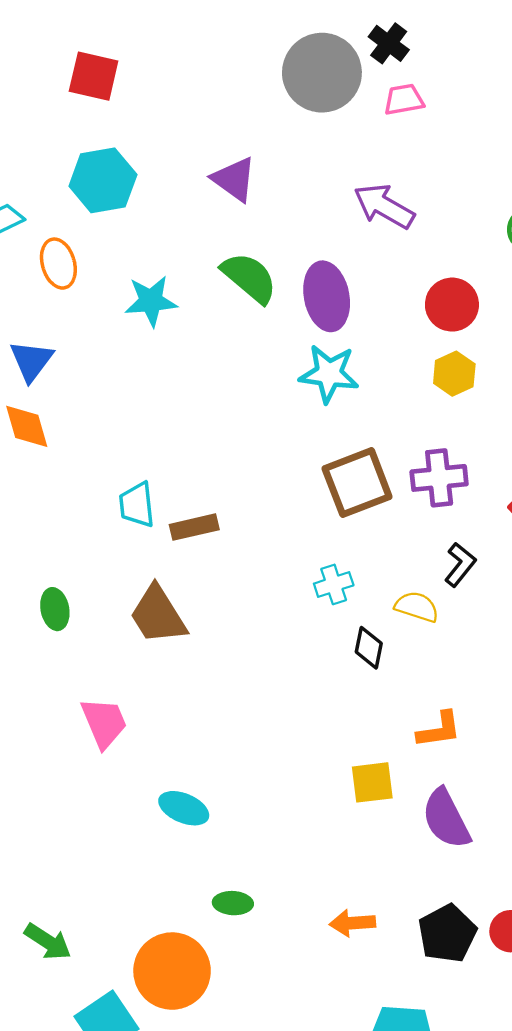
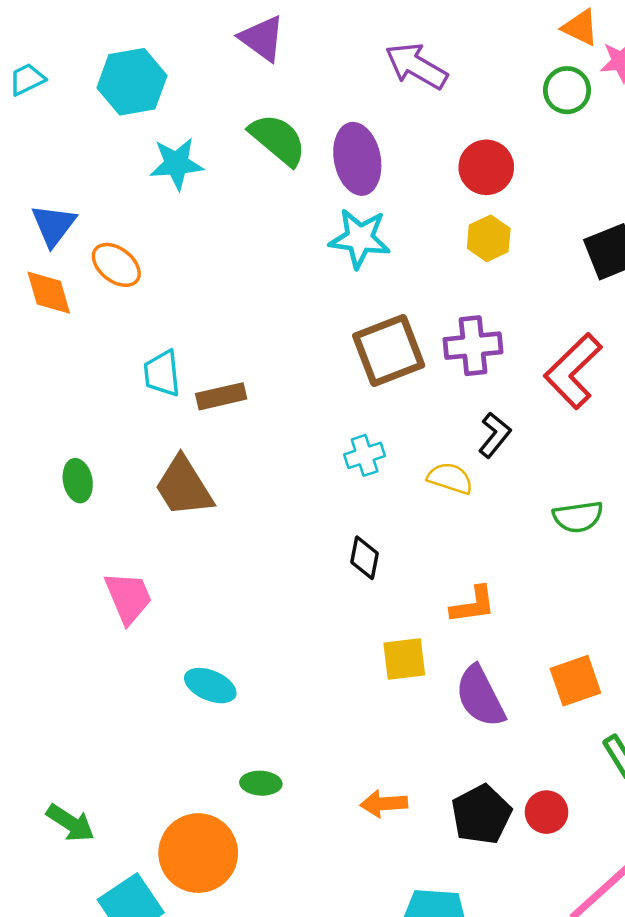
cyan hexagon: (103, 180) -> (132, 82), moved
orange ellipse: (58, 264) -> (116, 265), moved, turned -36
black diamond: (369, 648) -> (365, 558), moved

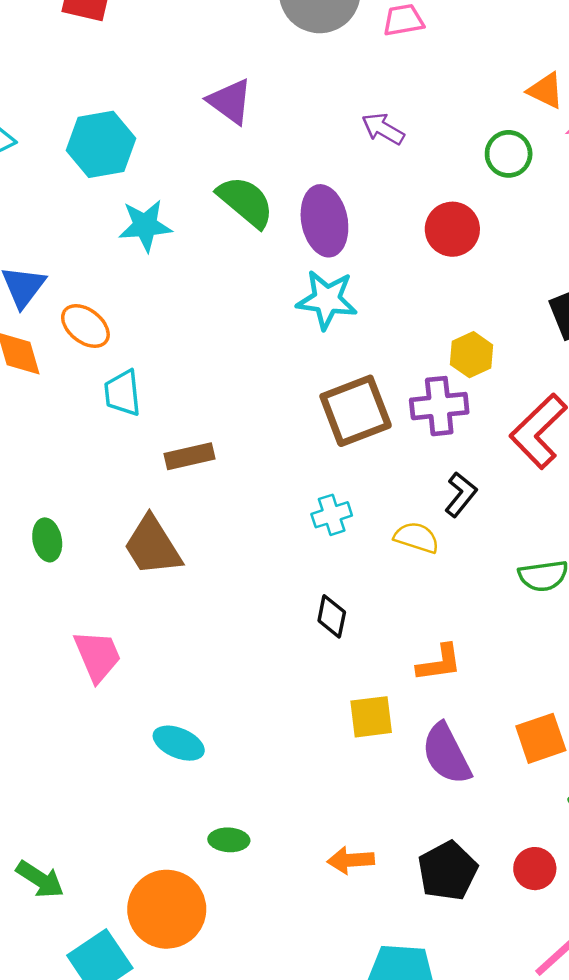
purple arrow: (416, 66) -> (383, 129), size x0.7
green circle: (567, 90) -> (509, 154), moved
yellow hexagon: (489, 238) -> (471, 355), moved
cyan trapezoid: (162, 373) -> (123, 393), moved
red circle: (547, 812) -> (535, 869), moved

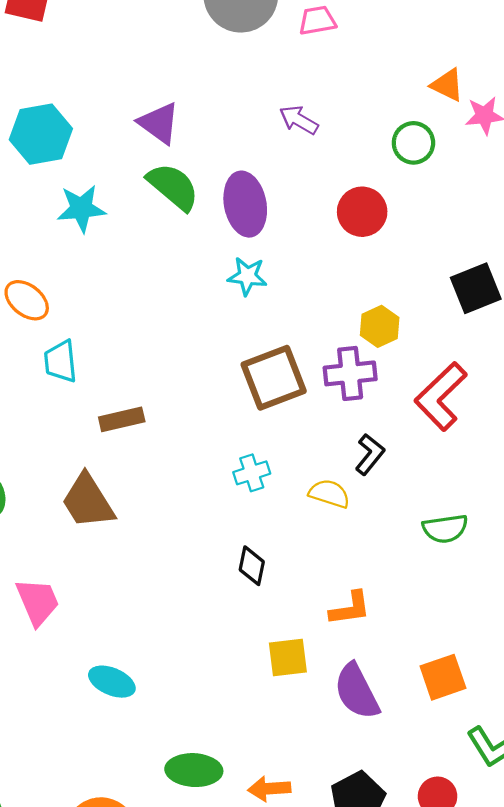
purple triangle: (230, 101) -> (159, 123), moved
cyan star: (327, 300) -> (247, 276), size x0.7
green ellipse: (229, 840) -> (194, 770), moved, size x1.5

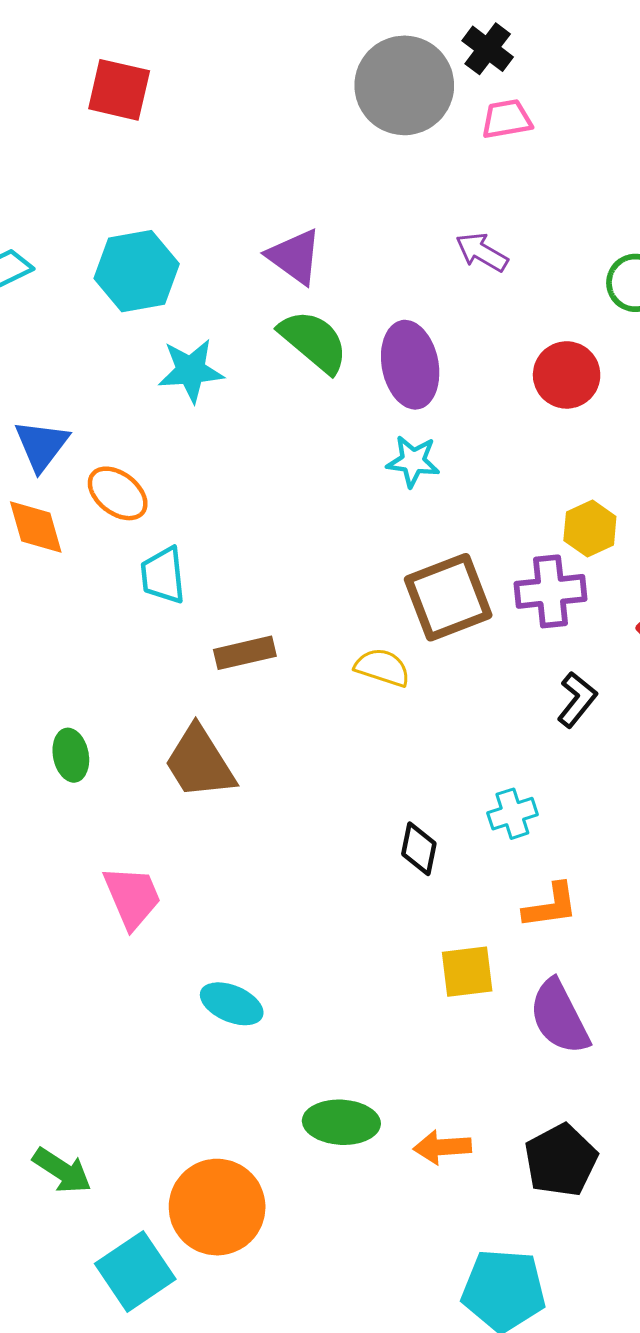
cyan cross: (252, 473) -> (512, 814), moved
yellow semicircle: (329, 494) -> (382, 667), moved

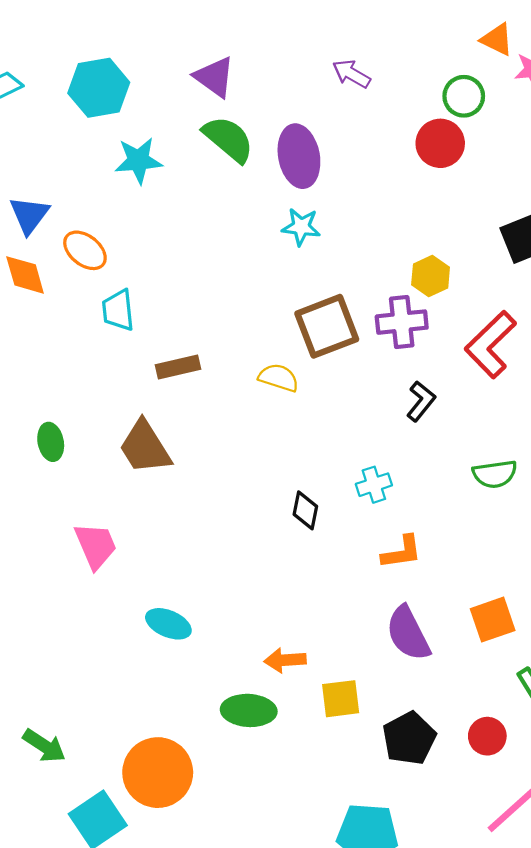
red circle: (567, 375) -> (440, 143), moved
yellow square: (467, 972) -> (341, 699), moved
orange arrow: (442, 1147) -> (285, 660), moved

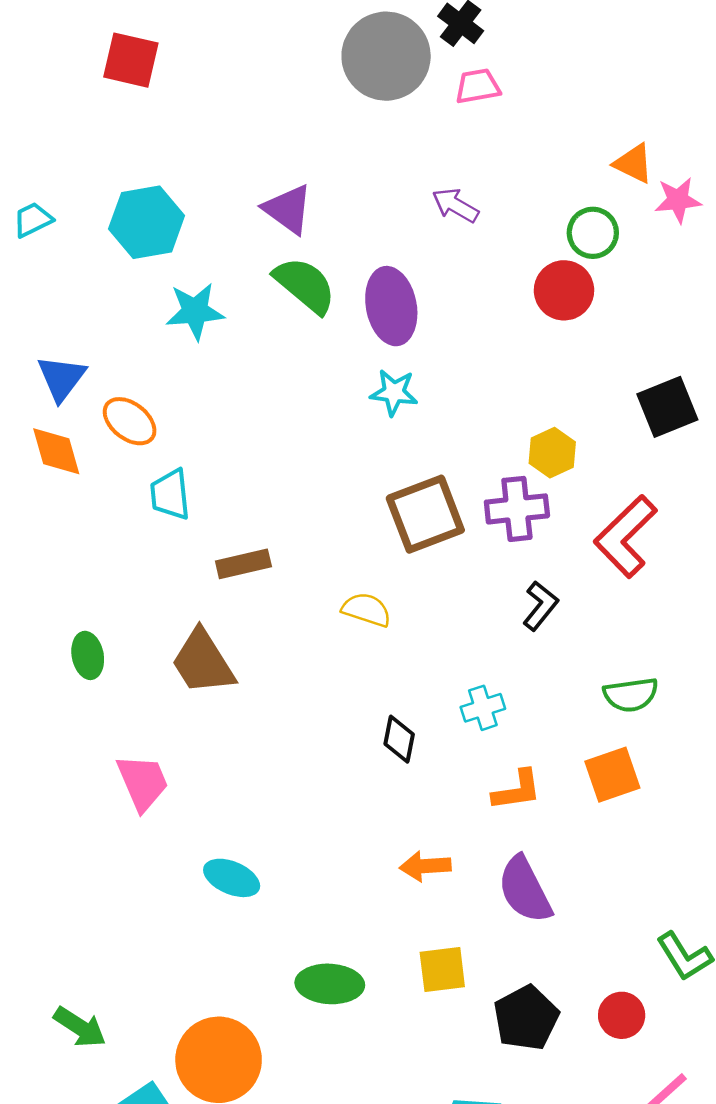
yellow semicircle: (279, 378) -> (366, 610), moved
orange square: (493, 620) -> (612, 775), moved
orange arrow: (285, 660) -> (425, 866), moved

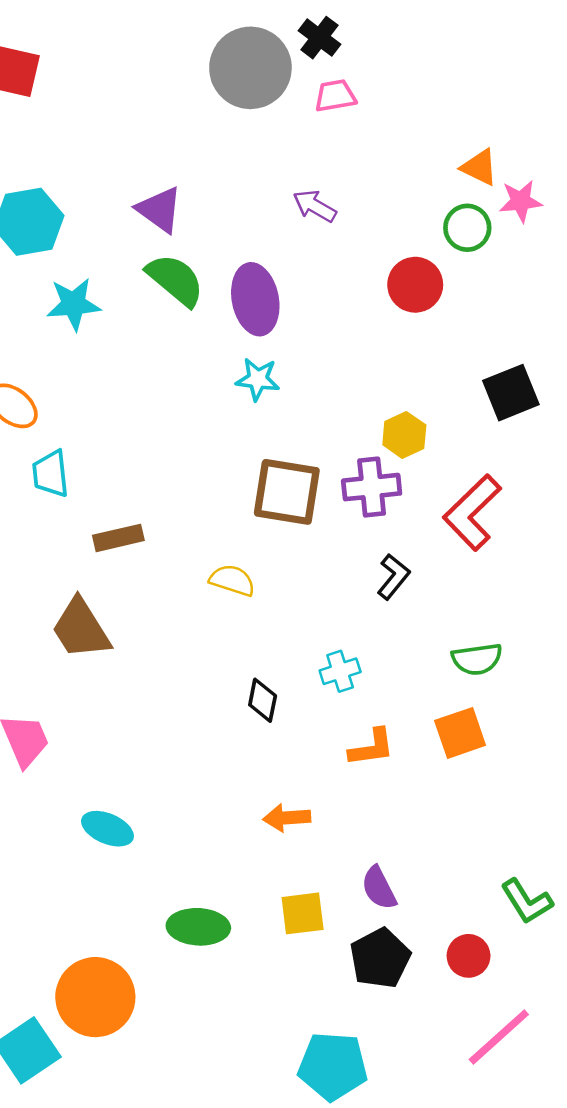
green circle: (593, 233) -> (467, 228), moved
brown square: (425, 514) -> (287, 492), turned 30
purple semicircle: (525, 890) -> (379, 888), moved, size x0.7

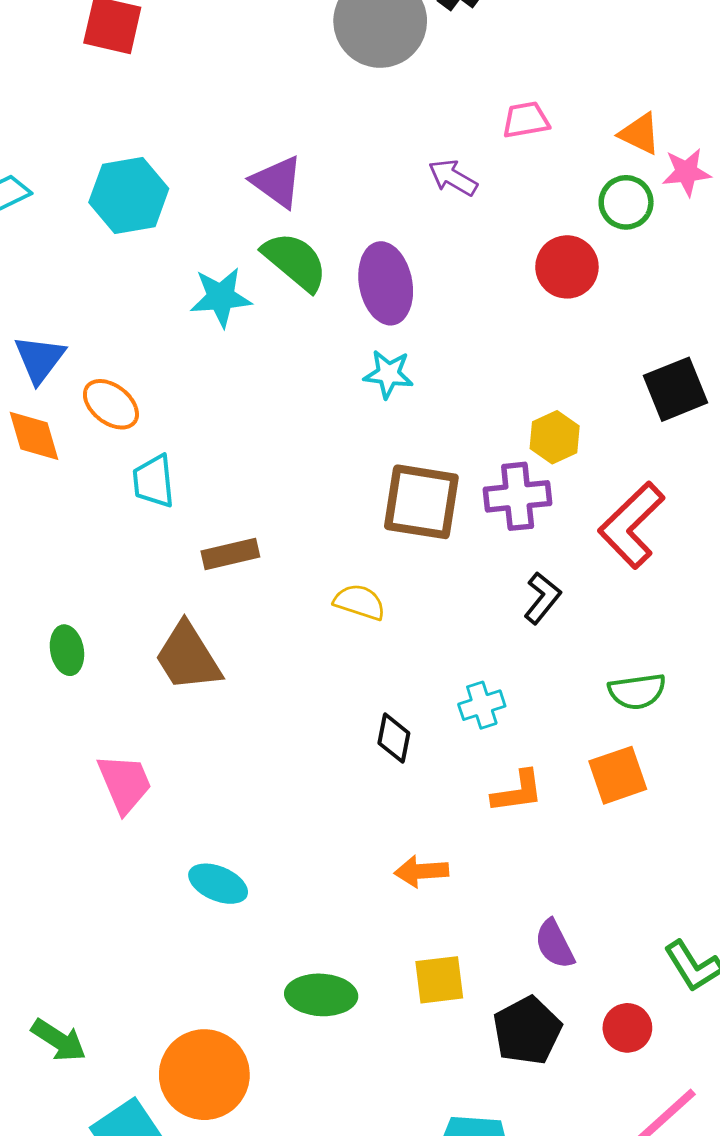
pink trapezoid: (335, 96) -> (526, 120), moved
cyan star: (74, 304) -> (221, 297), moved
purple semicircle: (379, 888) -> (555, 944), moved

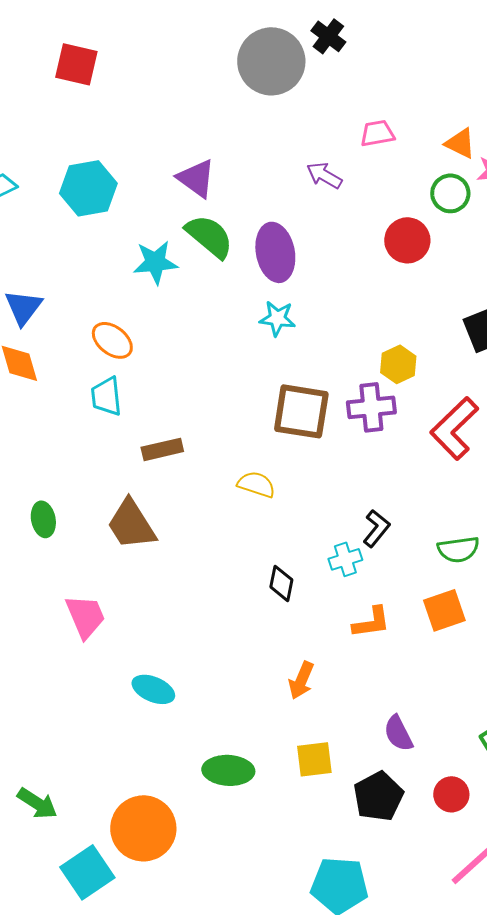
orange ellipse: (111, 404) -> (112, 340), moved
black L-shape: (542, 598) -> (376, 528), moved
orange arrow: (421, 871) -> (301, 680), turned -63

